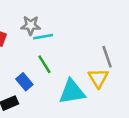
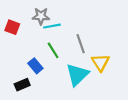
gray line: (107, 57) -> (81, 44), moved
cyan triangle: (72, 92) -> (77, 75), turned -35

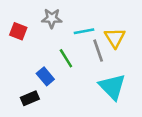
cyan line: (52, 26) -> (84, 31), moved
yellow triangle: (100, 62) -> (115, 38), moved
cyan triangle: (77, 75) -> (112, 87), moved, turned -30

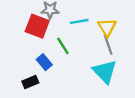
red square: (18, 31) -> (37, 26), moved, size x1.5
gray line: (98, 51) -> (108, 45), moved

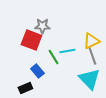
cyan line: (79, 21) -> (67, 51), moved
yellow triangle: (107, 27) -> (91, 41), turned 36

